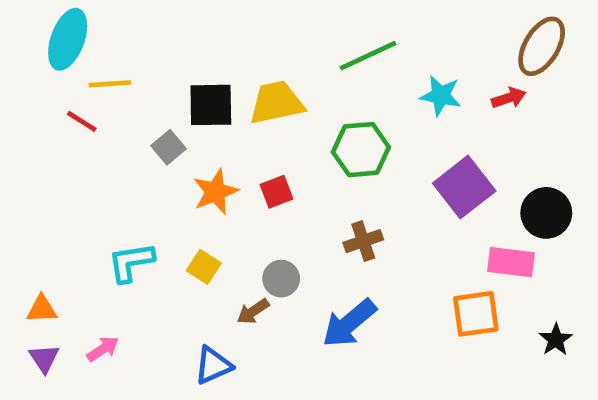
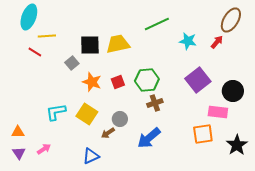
red arrow: (509, 98) -> (217, 42), turned -32
green hexagon: (361, 150) -> (147, 80), moved
orange star: (215, 192) -> (92, 82), turned -30
yellow square: (204, 267) -> (87, 114), size x1.5
black star: (556, 340) -> (237, 145), size x1.5

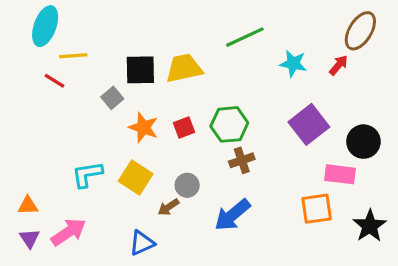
pink arrow: (44, 149) -> (69, 232), size x1.6

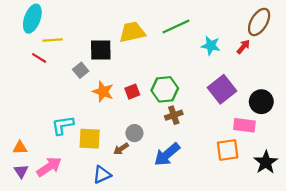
yellow trapezoid: (184, 68) -> (132, 32), moved
yellow square: (136, 177) -> (90, 139), moved, turned -30

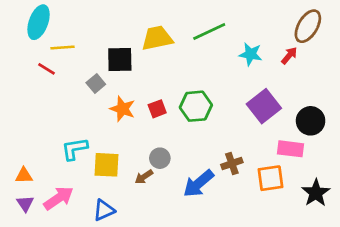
brown cross: (174, 115) -> (232, 164), moved
blue triangle: (102, 175) -> (104, 210), moved

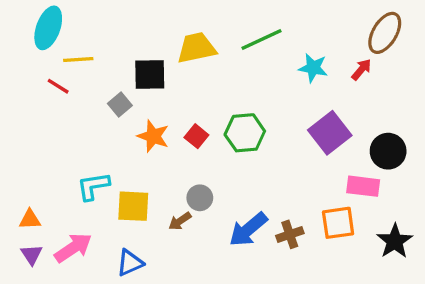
red square: (157, 109) -> (196, 136), turned -30
brown cross: (232, 164) -> (290, 234), moved

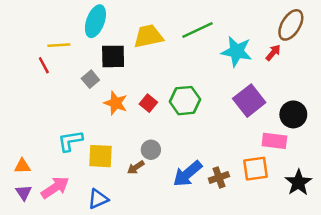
cyan ellipse: (48, 28) -> (95, 21), moved
cyan star: (313, 68) -> (237, 51), size x1.4
red line: (58, 86) -> (44, 65), turned 30

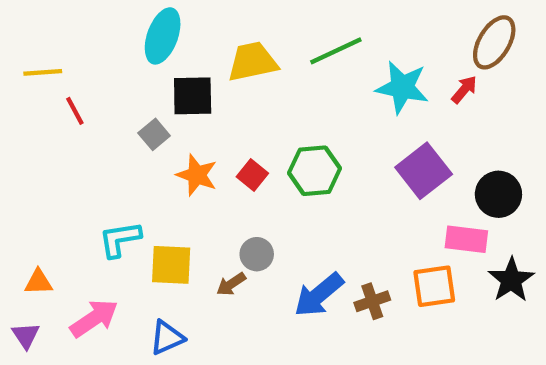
yellow line: (59, 45) -> (43, 72), moved
black star: (298, 182) -> (511, 280), moved
purple triangle: (24, 193) -> (26, 335), moved

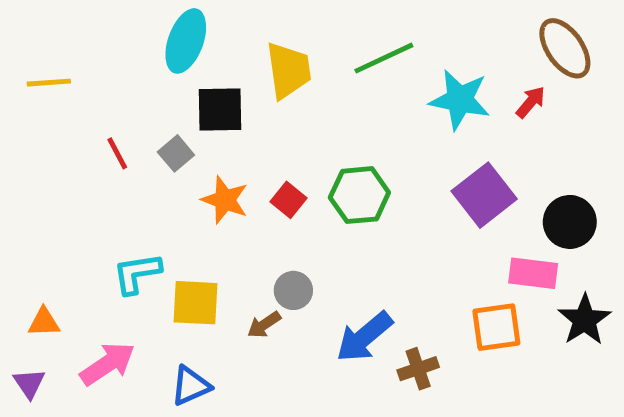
brown ellipse: (494, 42) -> (565, 48), turned -66
yellow trapezoid: (252, 62) -> (288, 70), turned 94
red line: (75, 111) -> (117, 153), moved
brown cross: (372, 301) -> (418, 369), moved

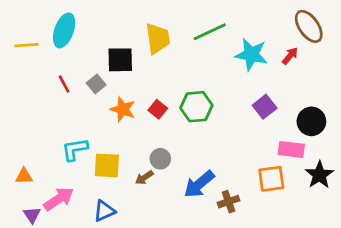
cyan ellipse: (186, 41) -> (64, 30), moved
purple square: (484, 195) -> (265, 107), size x0.7
purple triangle: (29, 383) -> (32, 215), moved

